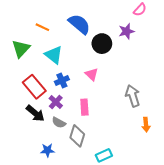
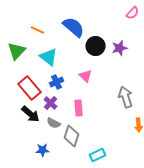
purple star: (127, 31) -> (120, 48), moved

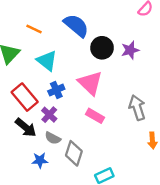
pink triangle: (86, 76) -> (90, 83), size x1.6
pink rectangle: (79, 108) -> (95, 116), moved, turned -56
blue star: (43, 150) -> (40, 160), moved

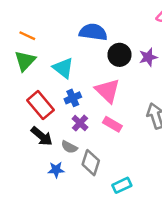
blue semicircle: (76, 26) -> (93, 32), turned -32
orange line: (34, 29) -> (27, 36), moved
purple cross: (49, 115) -> (80, 123), moved

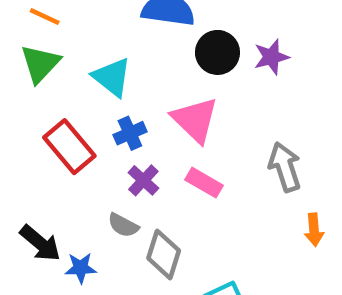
black arrow: (42, 136) -> (40, 243), moved
blue star: (56, 170) -> (81, 268), moved

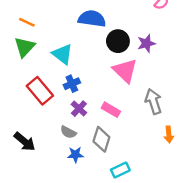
pink triangle: (195, 120) -> (125, 71), moved
gray diamond: (164, 254) -> (101, 139), moved
blue star: (81, 268) -> (75, 155), moved

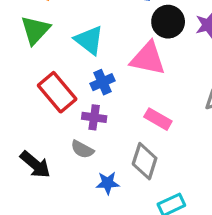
pink triangle: (125, 71) -> (148, 59), moved, turned -32
purple cross: (79, 109) -> (94, 117), moved, turned -35
gray semicircle: (68, 132) -> (82, 149), moved

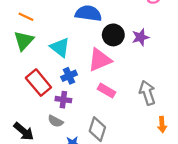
pink triangle: (148, 59) -> (100, 60), turned -35
pink rectangle: (158, 119) -> (106, 91), moved

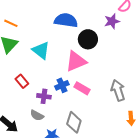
purple star: (141, 37) -> (112, 21), moved
blue cross: (69, 76) -> (62, 85), moved
red rectangle: (38, 83) -> (22, 81), size x0.6

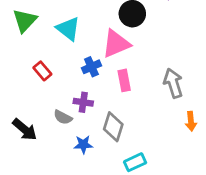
blue cross: (62, 85) -> (91, 67), moved
pink rectangle: (82, 88) -> (124, 80), turned 49
purple cross: (44, 96) -> (83, 102), moved

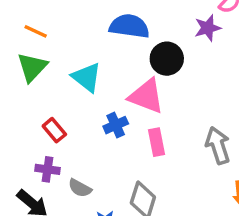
pink triangle: (116, 44) -> (146, 96), turned 44
purple cross: (83, 102) -> (48, 169), moved

